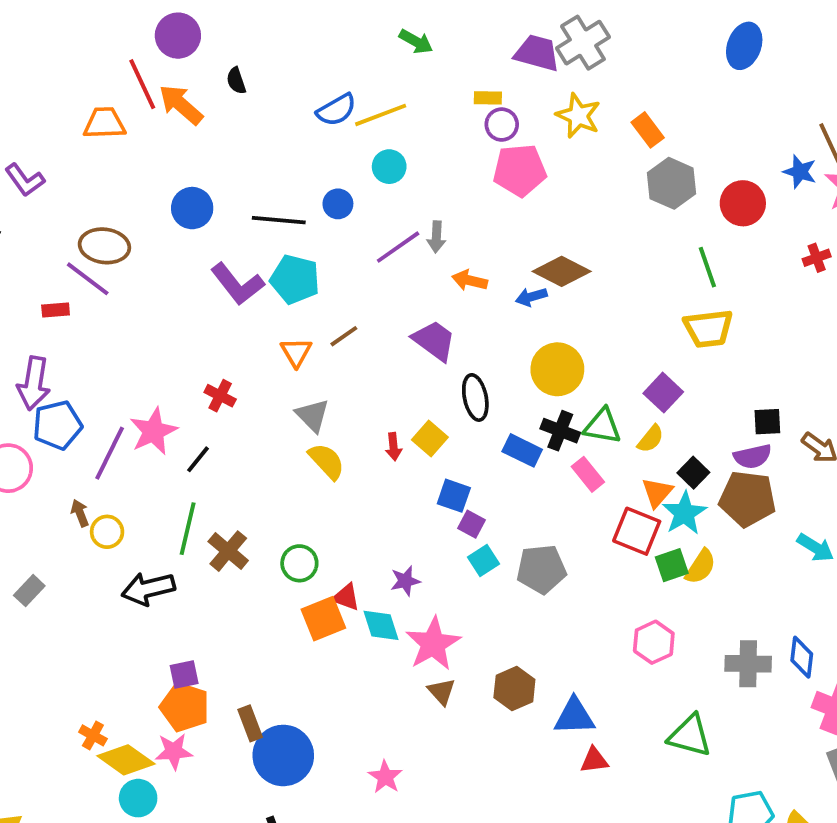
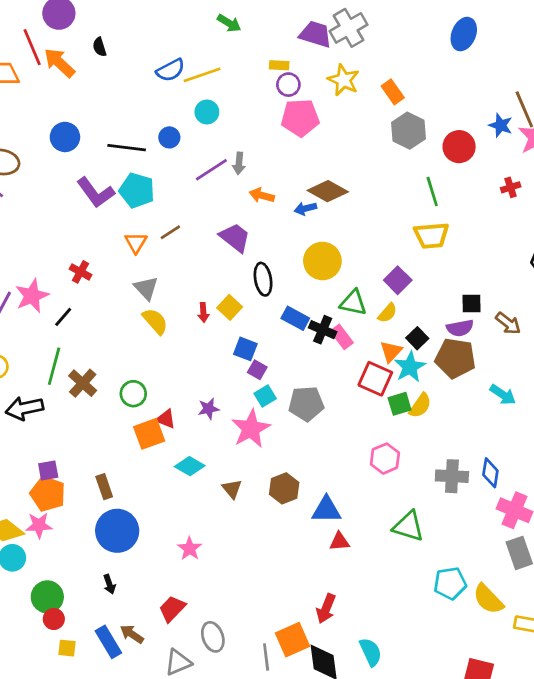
black cross: (560, 431) -> (323, 330), moved
cyan diamond: (381, 625) -> (190, 466), moved, turned -44
pink star: (433, 644) -> (251, 429), moved
brown rectangle: (250, 723) -> (104, 487), moved

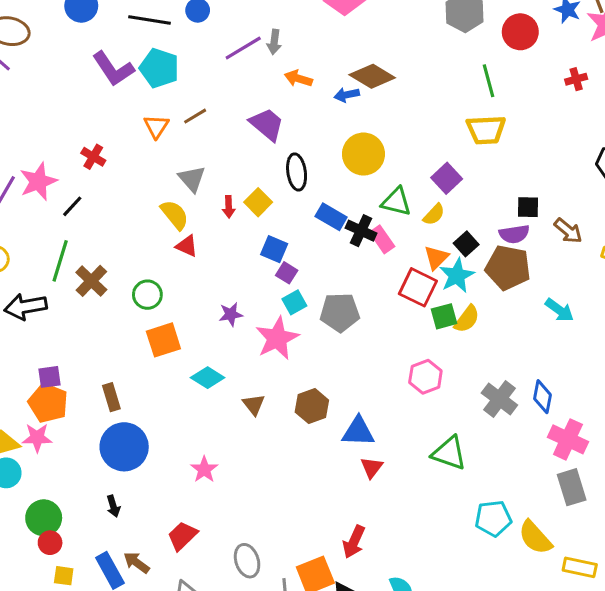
gray triangle: (146, 288) -> (192, 179), moved
red triangle: (166, 419) -> (187, 246), moved
gray cross: (452, 476) -> (499, 399), turned 32
red triangle: (340, 542) -> (372, 467), turned -50
gray ellipse: (213, 637) -> (247, 561), moved

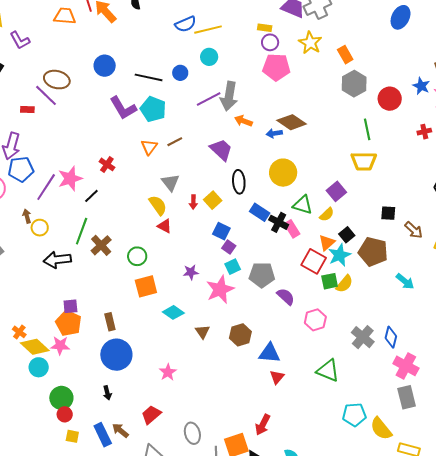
gray arrow: (274, 42) -> (229, 96), size x1.8
purple semicircle: (514, 234) -> (286, 297), moved, turned -132

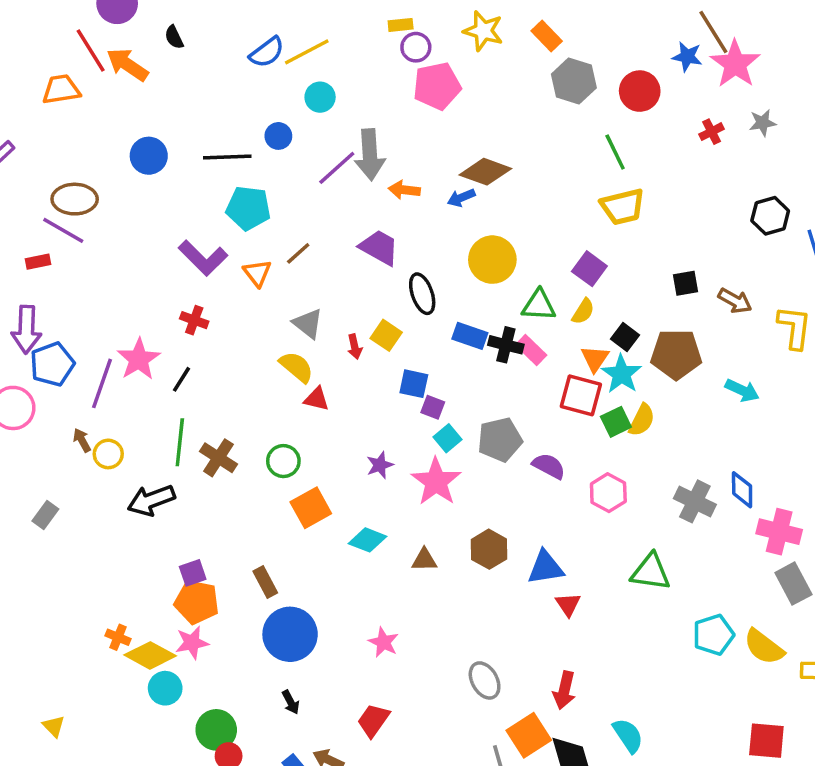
purple L-shape: (123, 108) -> (203, 258), moved
brown triangle: (202, 332) -> (424, 560), turned -42
gray ellipse: (192, 433) -> (485, 680), moved

